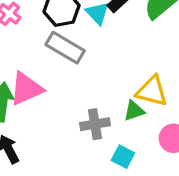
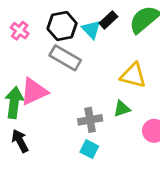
yellow triangle: (152, 91) -> (133, 75), moved
cyan square: (123, 157) -> (89, 149), moved

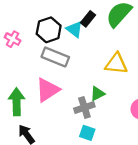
pink triangle: (34, 92) -> (48, 90), moved
green triangle: (122, 109) -> (97, 94), moved

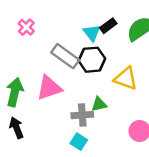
black hexagon: (49, 30) -> (92, 60), moved

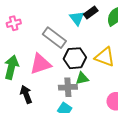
pink cross: (26, 27) -> (14, 23), moved, turned 32
black hexagon: (92, 60) -> (75, 58), moved
black arrow: (16, 128) -> (26, 94), moved

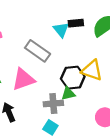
black rectangle: (91, 12) -> (76, 23), turned 32
black hexagon: (75, 58) -> (73, 78), moved

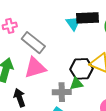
black rectangle: (76, 23) -> (87, 18), size x1.5
gray rectangle: (38, 51) -> (33, 43), moved

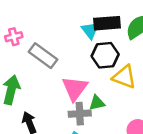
pink triangle: (35, 68) -> (75, 88), moved, turned -35
black hexagon: (82, 69) -> (105, 55), moved

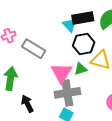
green triangle: (97, 103) -> (81, 69), moved
gray cross: (80, 114) -> (67, 93), size x1.4

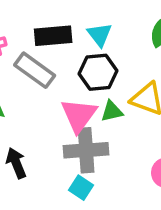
black rectangle: (83, 18) -> (53, 36), moved
black hexagon: (84, 44) -> (98, 72), moved

